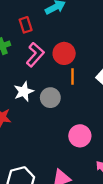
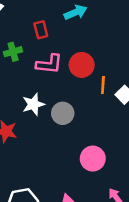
pink L-shape: (35, 55) -> (49, 64), turned 50
orange line: (72, 77) -> (103, 85), moved

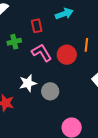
pink L-shape: (49, 64) -> (42, 53), turned -130
orange line: (103, 85) -> (86, 45), moved

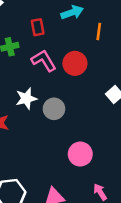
orange line: (86, 45) -> (99, 32), moved

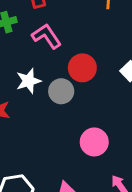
red circle: (75, 63) -> (82, 68), moved

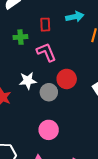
pink circle: (94, 142) -> (49, 130), moved

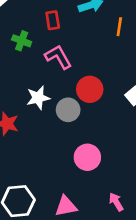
green cross: (20, 37) -> (22, 41), turned 32
pink circle: (49, 130) -> (87, 157), moved

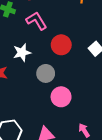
gray circle: (68, 110) -> (46, 73), moved

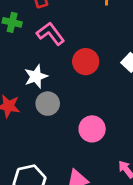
gray circle: (46, 73) -> (48, 104), moved

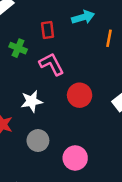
gray circle: (48, 104) -> (38, 141), moved

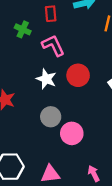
white star: (32, 101) -> (46, 79), moved, turned 30
gray circle: (38, 141) -> (51, 117), moved

